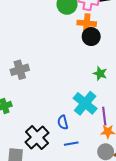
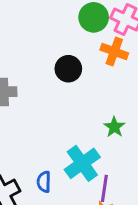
black circle: (91, 37) -> (68, 69), moved

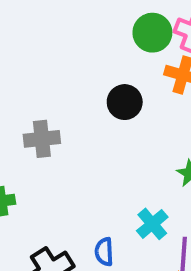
cyan cross: (82, 163) -> (152, 224), size x0.7

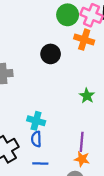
cyan cross: (152, 224) -> (36, 121), moved, turned -36

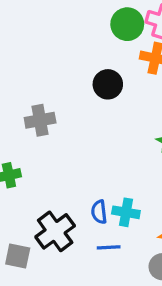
cyan cross: (36, 121) -> (126, 212), moved

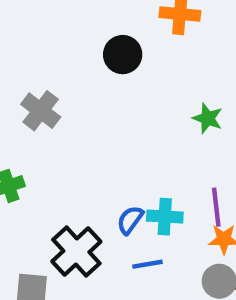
gray cross: (40, 120) -> (41, 111), turned -36
blue semicircle: (99, 212) -> (130, 220), turned 50

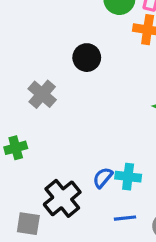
black circle: (123, 55) -> (87, 58), moved
blue line: (148, 264) -> (125, 218), moved

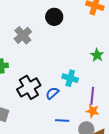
cyan cross: (128, 177) -> (70, 78), moved
black cross: (62, 198) -> (29, 87), moved

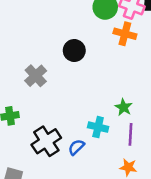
green star: (97, 55) -> (124, 107), moved
purple line: (92, 96) -> (131, 134), moved

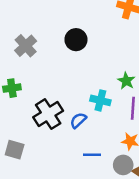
black circle: (74, 51) -> (76, 40), moved
gray cross: (36, 76) -> (26, 46), moved

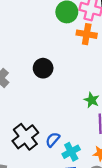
cyan cross: (100, 100) -> (71, 152), moved, turned -36

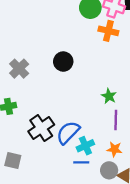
blue semicircle: (53, 140) -> (68, 133), size x1.6

